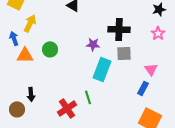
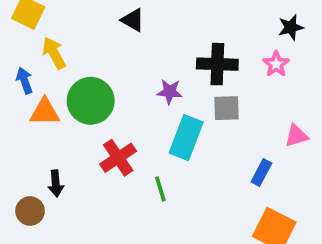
yellow arrow: (30, 23) -> (54, 53), turned -54
pink star: (158, 33) -> (276, 64), moved
green circle: (50, 49) -> (91, 101), size x1.6
pink triangle: (151, 69) -> (296, 136), moved, turned 48
red cross: (67, 108) -> (118, 158), moved

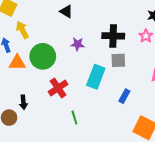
purple star: (170, 92) -> (77, 44), moved
blue rectangle: (261, 172) -> (124, 96), moved
green line: (160, 189) -> (74, 118), moved

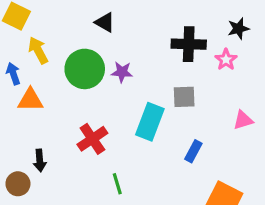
black cross: (113, 36) -> (189, 44), moved
green circle: (43, 56) -> (85, 69), moved

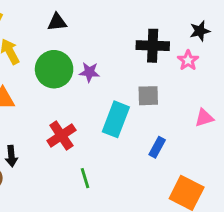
black triangle: (105, 22) -> (57, 22), moved, turned -36

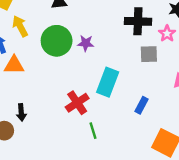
gray square: (148, 96) -> (149, 54), moved
red cross: (61, 135) -> (77, 103), moved
green line: (85, 178) -> (93, 131), moved

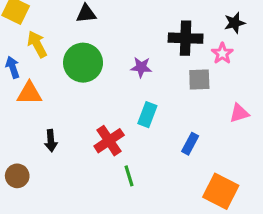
purple star: (86, 43) -> (141, 67), moved
cyan rectangle: (108, 82) -> (147, 115), size x0.7
black arrow: (21, 112) -> (51, 141), moved

